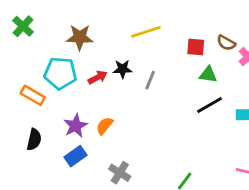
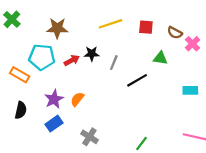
red square: (196, 47) -> (146, 27), moved
black line: (210, 105) -> (137, 80), moved

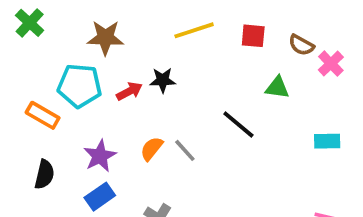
gray line: (114, 63) -> (185, 150), moved, turned -64
black line: (137, 80) -> (238, 125), turned 70
orange semicircle: (77, 99) -> (152, 149), moved

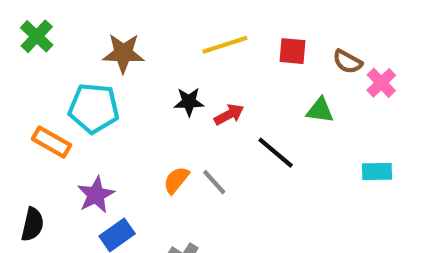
red arrow: (129, 91) -> (229, 115), moved
purple star: (100, 156) -> (96, 195), moved
black semicircle: (44, 174) -> (32, 224), moved

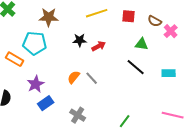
black line: (276, 153) -> (136, 67), moved

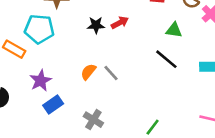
red arrow: (99, 46) -> (120, 23), moved

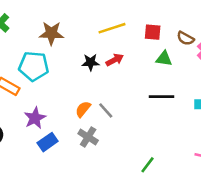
green triangle: (174, 30) -> (164, 59), moved
black line: (166, 59) -> (161, 97), turned -40
gray cross: (93, 120) -> (88, 137), moved

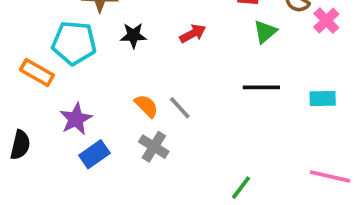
green triangle: (164, 59) -> (265, 32), turned -48
black star: (91, 62) -> (133, 35), moved
orange semicircle: (83, 109) -> (146, 106), turned 96

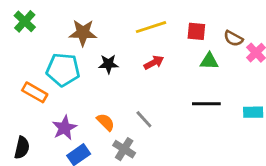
green triangle: (265, 32) -> (209, 61), turned 42
orange semicircle: (146, 106) -> (106, 122), moved

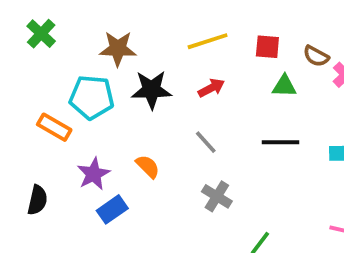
black star: (108, 64) -> (151, 90), size x1.5
gray line: (144, 119) -> (206, 142), moved
gray cross: (124, 149) -> (217, 196), moved

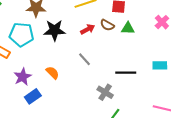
brown semicircle: (316, 56) -> (107, 25), moved
black line: (280, 142) -> (126, 73), moved
gray cross: (217, 196) -> (105, 92), moved

